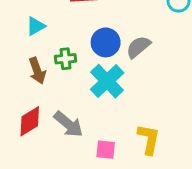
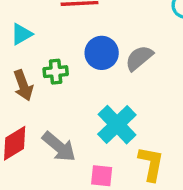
cyan cross: (107, 81) -> (117, 125), moved

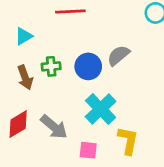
blue circle: (102, 53) -> (88, 66), moved

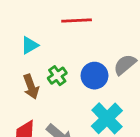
green cross: (51, 66) -> (57, 76), turned -30

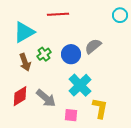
cyan triangle: (30, 45) -> (24, 32), size x1.6

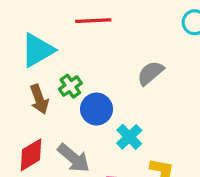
blue circle: (71, 54) -> (96, 109), moved
cyan cross: (80, 85) -> (129, 137), size x0.7

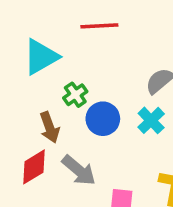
brown arrow: (39, 99) -> (49, 127), moved
cyan cross: (129, 137) -> (151, 120), moved

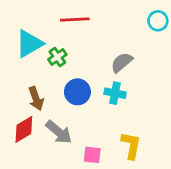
green cross: (75, 95) -> (57, 57), moved
cyan cross: (151, 120) -> (115, 93), turned -35

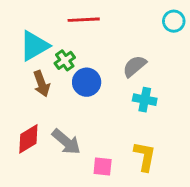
blue circle: (77, 92) -> (87, 82), moved
cyan cross: (115, 93) -> (145, 100), moved
brown arrow: (36, 99) -> (41, 84), moved

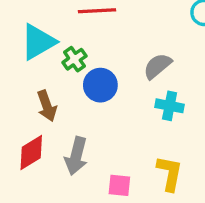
brown arrow: (41, 84) -> (47, 106), moved
gray arrow: (66, 142) -> (76, 156), turned 64

